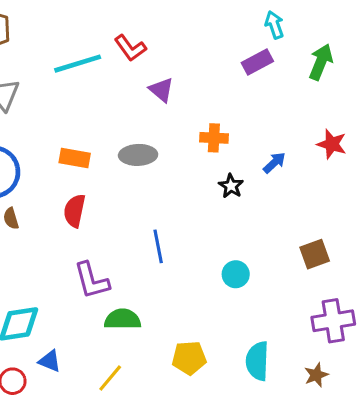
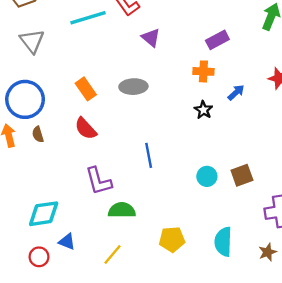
purple rectangle: (257, 62) -> (217, 40), moved
orange cross: (214, 138) -> (203, 71), moved
orange rectangle: (75, 158) -> (86, 89), turned 45
red semicircle: (75, 211) -> (86, 129), turned -55
brown square: (315, 254) -> (242, 175), moved

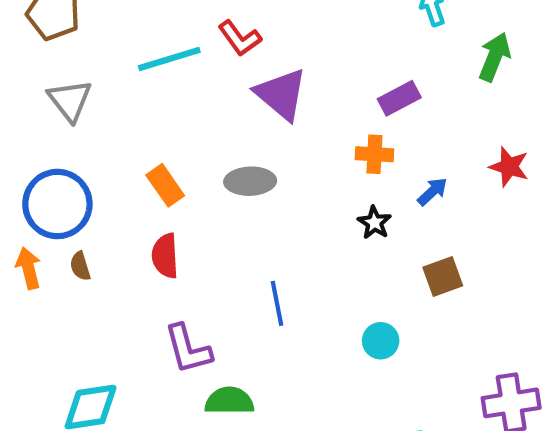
purple triangle: (151, 38) -> (281, 94), size x1.6
red semicircle: (86, 129) -> (165, 256), turned 40
brown square: (242, 175) -> (443, 276), moved

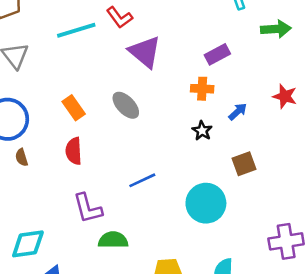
green arrow: (495, 57) -> (276, 29), turned 64
gray ellipse: (250, 181) -> (126, 105), turned 48
blue line: (277, 303) -> (142, 180), turned 76
cyan circle: (381, 341) -> (206, 203), size x1.8

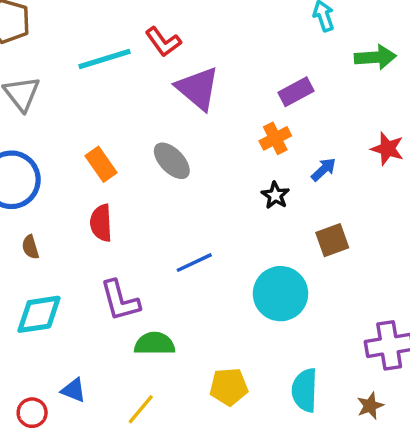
orange cross: (202, 89) -> (275, 138), turned -30
brown semicircle: (22, 157) -> (30, 247), moved
cyan diamond: (28, 244) -> (39, 314), moved

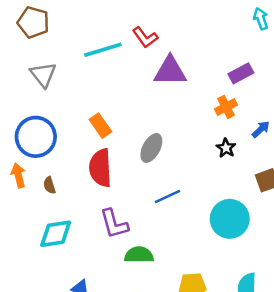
purple triangle: (198, 88) -> (170, 71), turned -40
gray ellipse: (172, 161) -> (151, 148), moved, turned 72
red semicircle: (101, 223) -> (100, 168), size x1.4

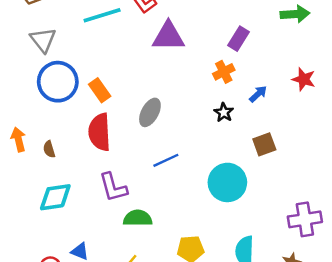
purple rectangle: (241, 73) -> (238, 39), turned -30
blue circle: (36, 137) -> (58, 82), moved

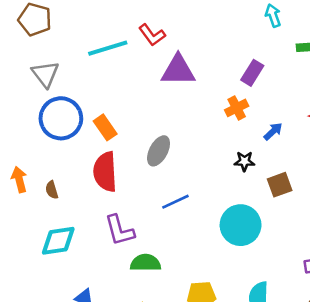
black star: (224, 112) -> (244, 161), moved, turned -30

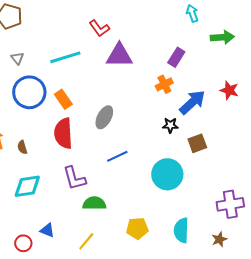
cyan line: (108, 48) -> (65, 57), moved
gray triangle: (45, 74) -> (17, 58), size x0.6
blue arrow: (273, 131) -> (192, 102), size x1.8

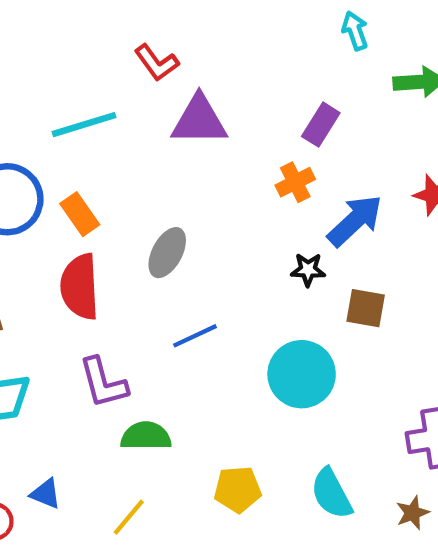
brown square: (197, 143) -> (366, 308), turned 30
cyan semicircle: (181, 230) -> (331, 494), turned -30

